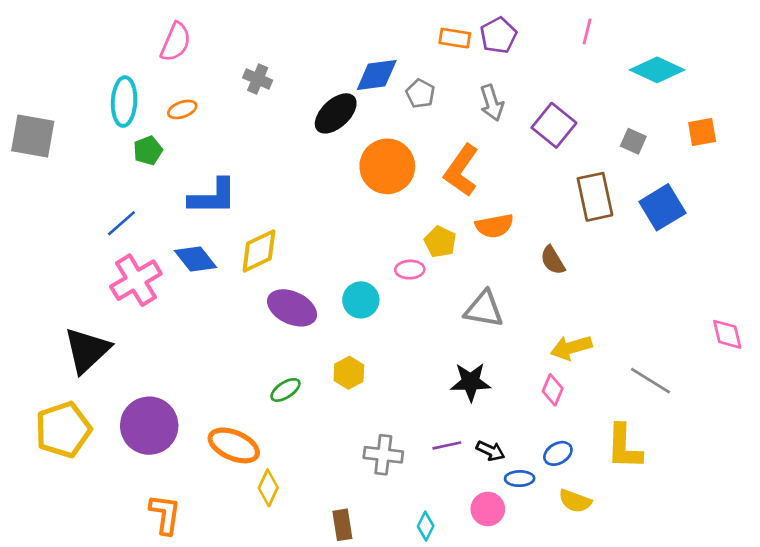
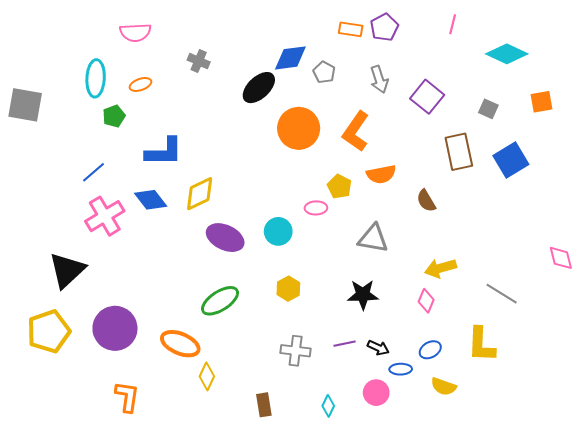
pink semicircle: (176, 42) -> (135, 32), turned 64
yellow hexagon: (349, 373) -> (288, 289), moved
green ellipse: (285, 390) -> (220, 301), size x1.6

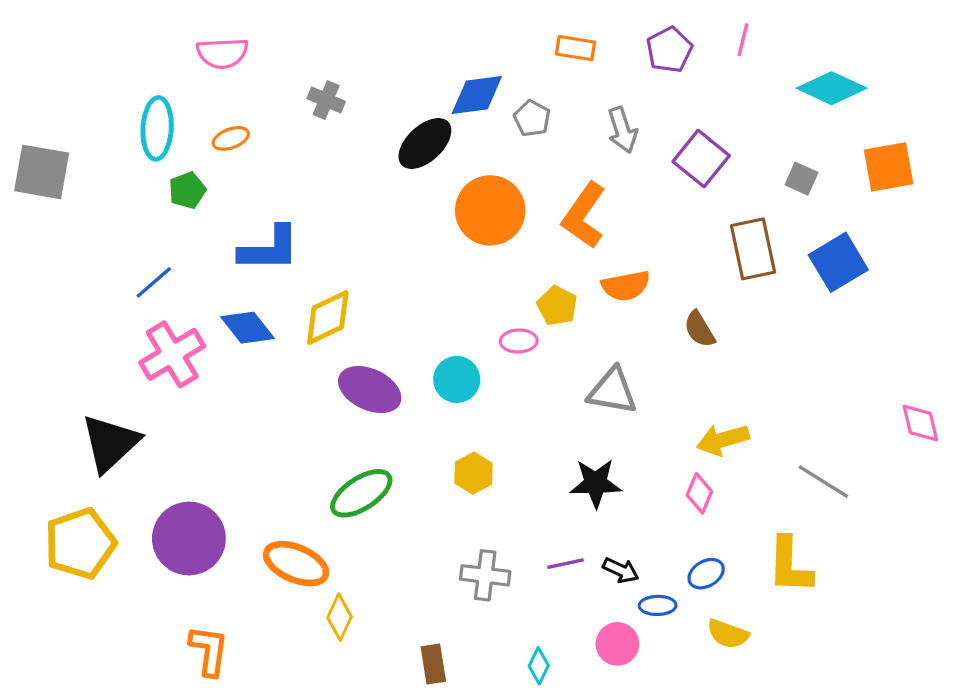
purple pentagon: (384, 27) -> (669, 50), moved
orange square: (541, 102) -> (889, 167), size x1.4

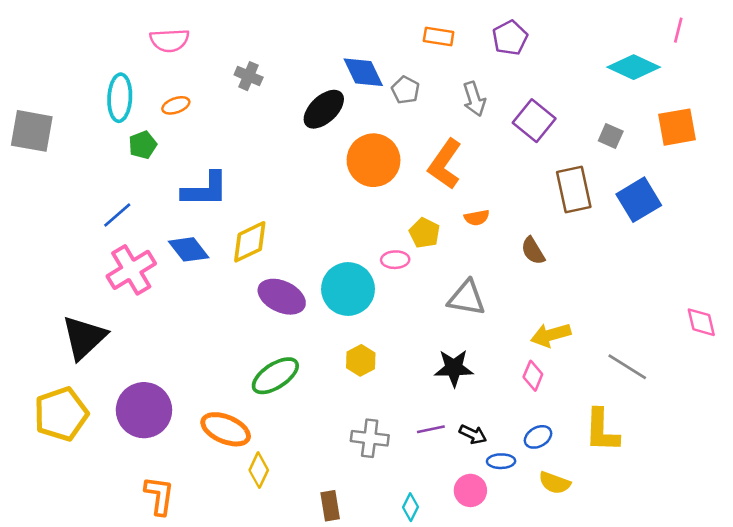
pink line: (743, 40) -> (678, 30), moved
blue diamond: (477, 95) -> (363, 72), turned 72
orange semicircle: (626, 286) -> (477, 218), size x0.7
cyan circle: (457, 379) -> (348, 289), size x1.5

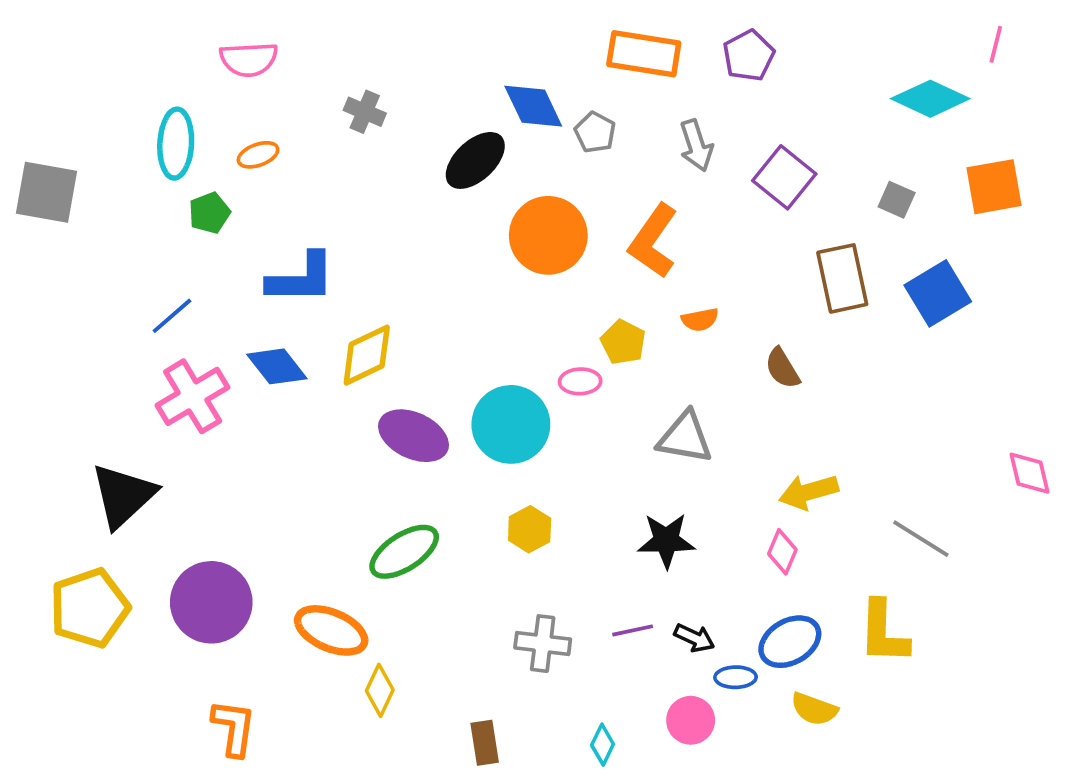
orange rectangle: (439, 37) -> (644, 54), size x1.6
blue ellipse: (538, 437) -> (790, 642), size x1.5

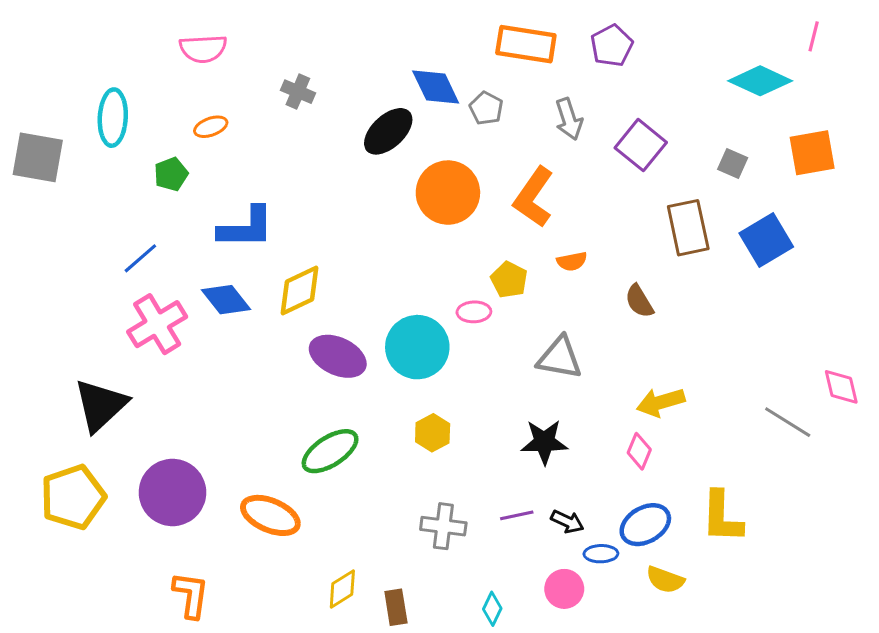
cyan ellipse: (176, 144) -> (113, 118), moved
gray line: (921, 539) -> (788, 422), moved
yellow diamond: (380, 690) -> (342, 589), moved, turned 33

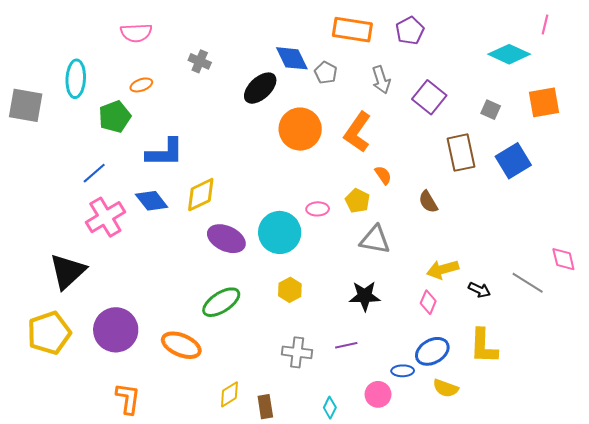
green pentagon: (171, 174) -> (115, 117), size x1.4
orange semicircle: (572, 261) -> (383, 175), turned -114
yellow pentagon: (509, 280) -> (358, 201), moved
black arrow: (567, 522) -> (479, 290), moved

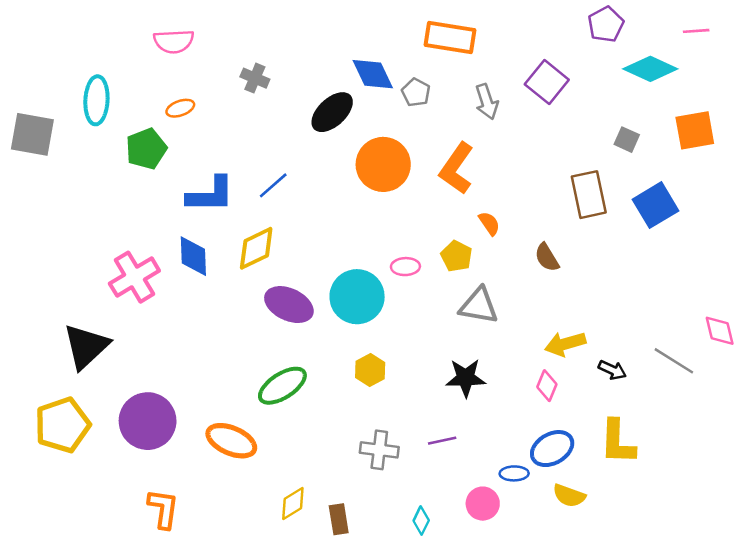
pink line: (545, 24) -> (696, 31), turned 72
purple pentagon: (410, 31) -> (606, 24), moved
purple square: (429, 97) -> (547, 82), moved
blue line: (94, 173) -> (273, 185), moved
blue diamond: (152, 201) -> (193, 256), turned 36

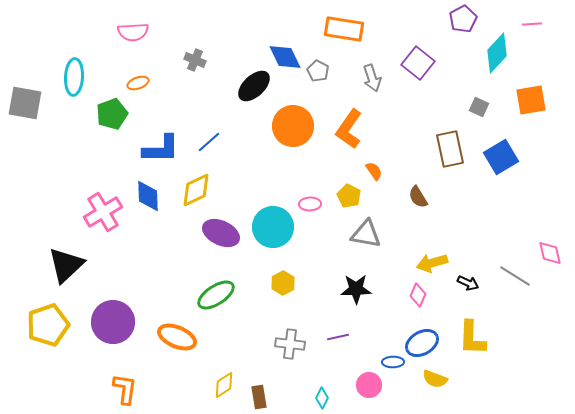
cyan diamond: (650, 69) -> (497, 53), turned -72

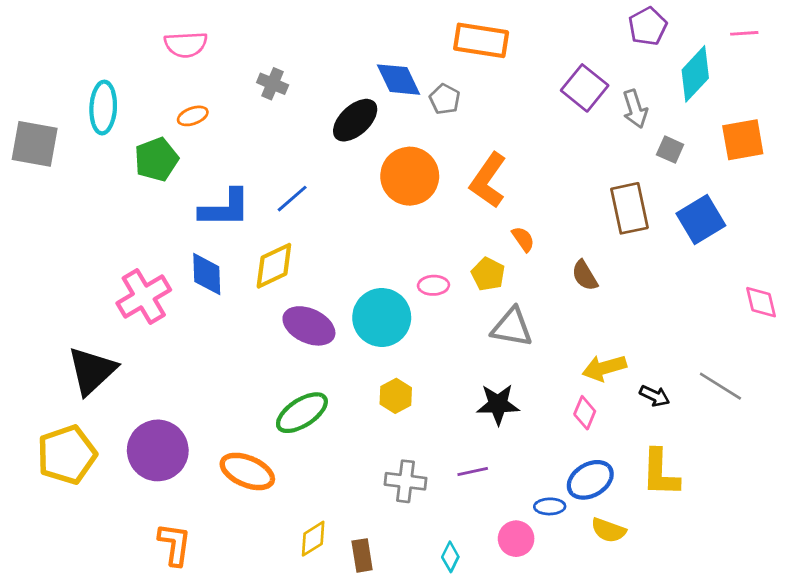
gray arrow: (372, 78) -> (635, 109), moved
pink diamond: (550, 253) -> (761, 302), moved

